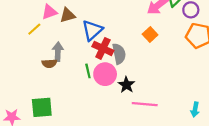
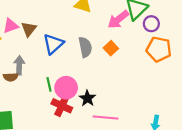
brown triangle: (68, 15) -> (29, 29), turned -35
red cross: (103, 48) -> (62, 106), moved
gray semicircle: (119, 54) -> (85, 47), moved

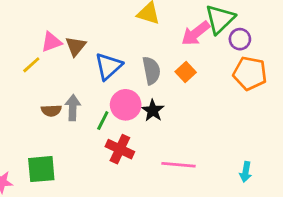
gray arrow: (19, 65) -> (73, 108), moved
green line: (49, 84) -> (103, 121), turned 40
pink circle: (66, 88) -> (126, 105), moved
black star: (87, 98) -> (153, 111), moved

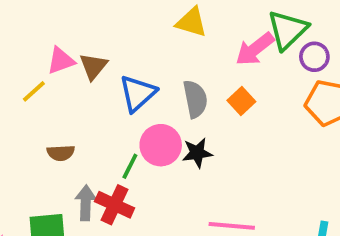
gray arrow: (73, 108) -> (86, 203), moved
black star: (153, 111) -> (197, 153), turned 30
red cross: (120, 149) -> (115, 205), moved

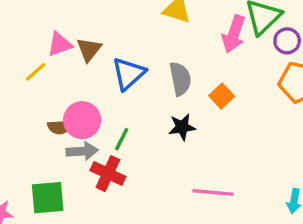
pink arrow: (255, 49) -> (234, 34), turned -33
orange square: (241, 101) -> (222, 96), moved
pink circle: (161, 145) -> (82, 120), moved
gray arrow: (86, 203) -> (82, 151), moved, turned 84

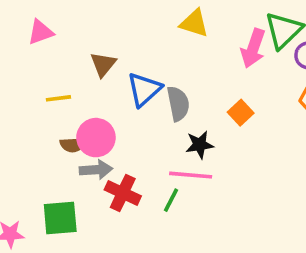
pink triangle: (60, 44) -> (41, 32), moved
yellow line: (36, 72) -> (58, 98), moved, turned 35
gray semicircle: (180, 79) -> (178, 104), moved
green line: (122, 139) -> (171, 200), moved
pink line: (213, 192) -> (191, 175), moved

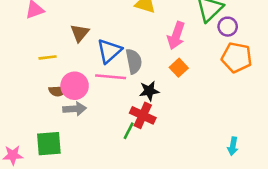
pink arrow: (253, 48) -> (176, 36), moved
pink line: (191, 175) -> (111, 77), moved
red cross: (123, 193) -> (143, 115), moved

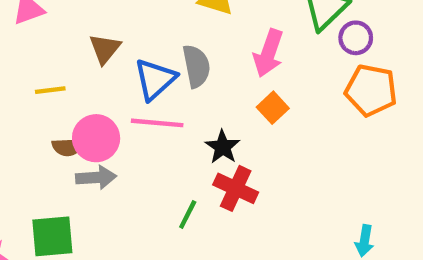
gray semicircle: (134, 61) -> (196, 66), moved
black star: (149, 91) -> (223, 147), turned -30
red cross: (143, 115) -> (236, 188), moved

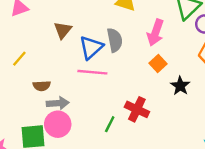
yellow line: (50, 90) -> (19, 59), moved, turned -42
pink circle: (96, 138) -> (58, 124), moved
black star: (223, 147) -> (180, 86), moved

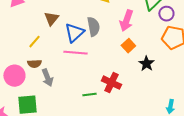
yellow line: (19, 59) -> (34, 42), moved
gray arrow: (58, 103) -> (47, 78), turned 72
pink circle: (58, 124) -> (14, 76), moved
green line: (110, 124) -> (89, 95), turned 56

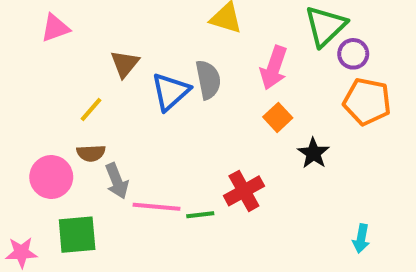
pink line: (75, 53) -> (157, 207), moved
red cross: (111, 83) -> (244, 191), turned 36

